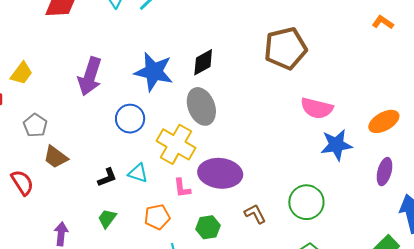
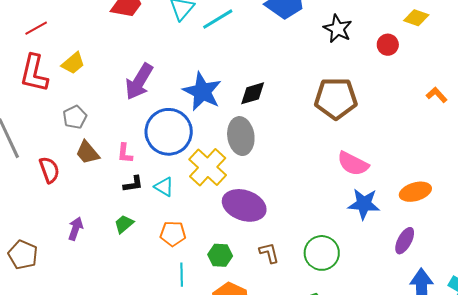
blue circle: (130, 119) -> (169, 132), size x1.6
pink L-shape: (182, 188) -> (125, 153), moved

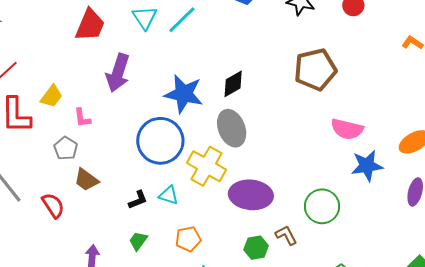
purple arrow: (139, 82) -> (118, 73), moved
pink L-shape: (125, 153) -> (82, 118), moved
green circle: (322, 253) -> (322, 206), moved
green hexagon: (220, 255) -> (256, 248), moved

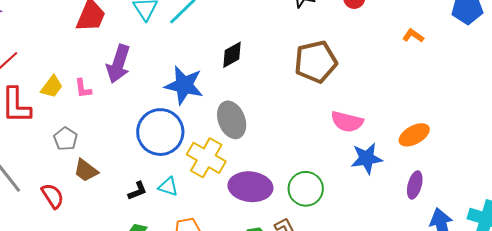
black diamond: (233, 84) -> (232, 55), moved
pink L-shape: (82, 118) -> (83, 88), moved
green circle: (322, 206) -> (306, 189), moved

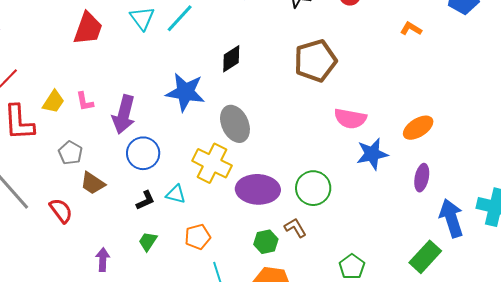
purple arrow: (118, 64) -> (124, 114), moved
blue circle: (160, 132) -> (143, 153), moved, size x0.7

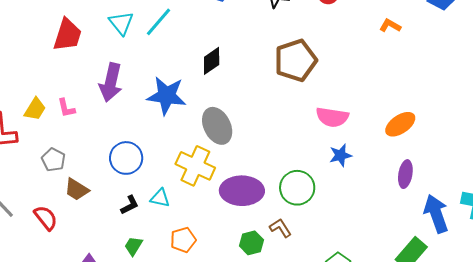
purple arrow: (124, 114) -> (111, 82), moved
blue star: (372, 154) -> (340, 155), moved, size x0.7

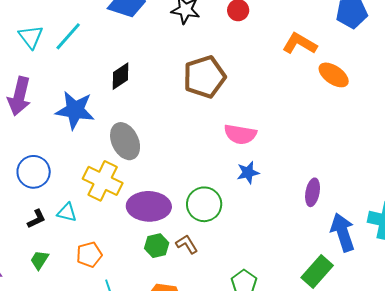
orange L-shape: (390, 26) -> (300, 44), size x1.6
orange ellipse: (400, 124) -> (334, 75), moved, turned 68
green hexagon: (251, 243) -> (157, 246), moved

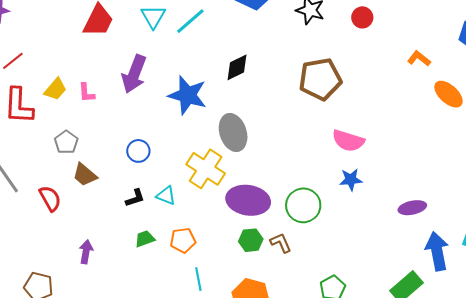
orange L-shape: (300, 44) -> (419, 59), size x0.7
blue circle: (34, 172) -> (138, 151), size x0.7
purple ellipse: (313, 192) -> (412, 208), turned 60
green trapezoid: (39, 260) -> (145, 239), moved, turned 30

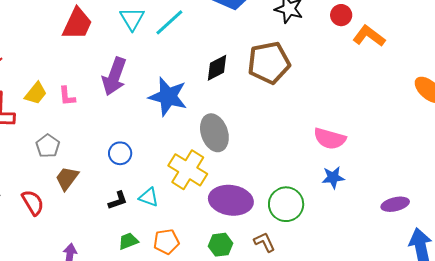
orange L-shape: (419, 59) -> (369, 36), moved, size x1.4
brown pentagon: (320, 79) -> (269, 63), moved
brown trapezoid: (85, 175) -> (67, 178), turned 88
green hexagon: (251, 240) -> (220, 245), moved

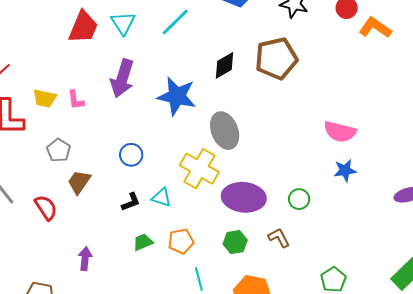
cyan triangle: (132, 19) -> (123, 23), moved
yellow trapezoid: (36, 93) -> (45, 98), turned 65
green circle: (286, 204) -> (299, 199), size x0.6

